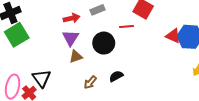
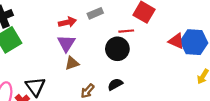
black circle: (104, 43) -> (117, 49), moved

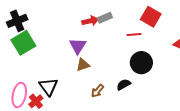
red arrow: (67, 22) -> (90, 21), moved
black circle: (117, 49) -> (141, 63), moved

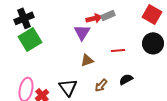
red line: (134, 34) -> (118, 50), moved
purple triangle: (78, 46) -> (82, 32), moved
black circle: (141, 63) -> (153, 43), moved
black triangle: (48, 87) -> (68, 87), moved

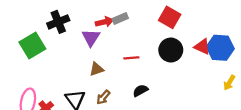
black cross: (24, 18) -> (58, 22), moved
brown arrow: (101, 85) -> (103, 97), moved

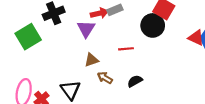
black circle: (171, 50) -> (153, 25), moved
brown arrow: (103, 97) -> (105, 78), moved, turned 80

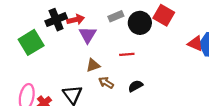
red arrow: (99, 13) -> (76, 20), moved
black circle: (153, 25) -> (140, 23), moved

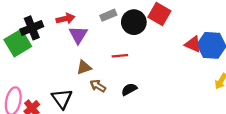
black cross: (56, 20) -> (32, 28), moved

